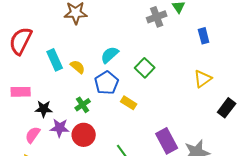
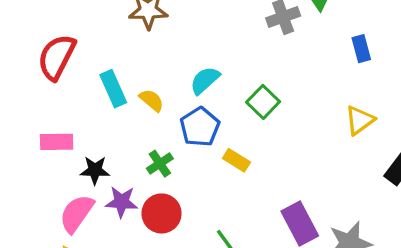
pink semicircle: (33, 135) -> (77, 213), size x1.4

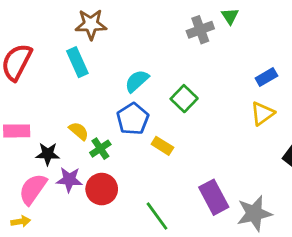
blue rectangle: (361, 49) -> (266, 77), moved, turned 75
cyan rectangle: (113, 89) -> (77, 62), moved
yellow semicircle: (152, 100) -> (79, 131), moved

